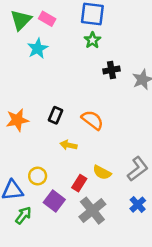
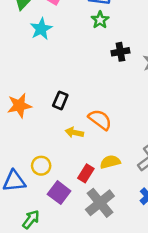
orange semicircle: (92, 120) -> (100, 120), moved
yellow semicircle: (102, 172) -> (110, 162), turned 138
green arrow: (23, 215) -> (31, 219), moved

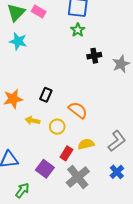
cyan star: (41, 29) -> (18, 41), moved, turned -30
yellow arrow: (74, 132) -> (33, 120), moved
yellow circle: (41, 166) -> (57, 127), moved

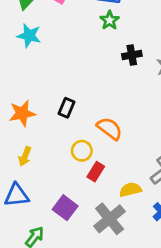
yellow arrow: (33, 120) -> (25, 156), moved, turned -80
yellow semicircle: (86, 144) -> (130, 190), moved
red rectangle: (66, 153) -> (96, 172), moved

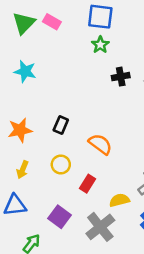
cyan star: (29, 36) -> (25, 71), moved
yellow circle: (82, 151) -> (61, 164), moved

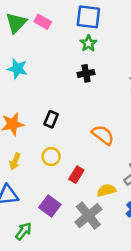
black cross: (121, 77) -> (86, 73), moved
orange semicircle: (100, 144) -> (103, 135), moved

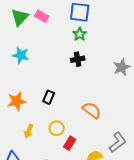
yellow circle: (51, 157) -> (57, 128), moved
yellow arrow: (15, 161) -> (29, 131), moved

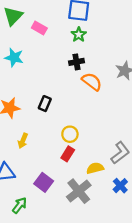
pink rectangle: (42, 16) -> (39, 28), moved
orange semicircle: (92, 110) -> (92, 82), moved
yellow circle: (57, 128) -> (70, 134), moved

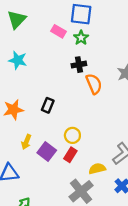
pink rectangle: (39, 28) -> (59, 31), moved
orange semicircle: (92, 82) -> (94, 84), turned 30
purple square: (44, 182) -> (47, 152), moved

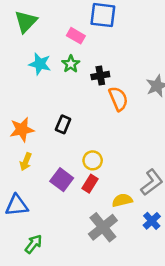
green star: (81, 38) -> (71, 64), moved
cyan star: (18, 60) -> (40, 64), moved
yellow arrow: (26, 142) -> (26, 162), moved

